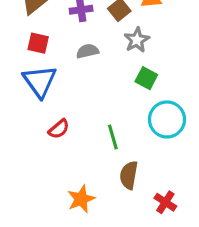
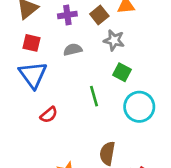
gray star: (137, 40) -> (114, 40), turned -30
green line: (113, 137) -> (94, 96), moved

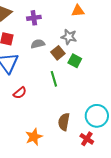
brown square: (99, 15) -> (58, 53), moved
cyan circle: (139, 107) -> (97, 116), moved

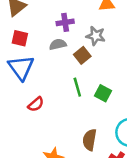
purple cross: (34, 18) -> (65, 22), moved
green square: (75, 61) -> (103, 93), moved

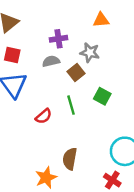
green square: (103, 93) -> (102, 96), moved
red semicircle: (36, 104) -> (44, 116), moved
brown semicircle: (90, 140) -> (70, 159), moved

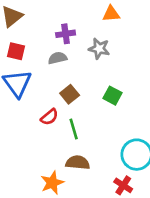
brown square: (76, 73) -> (70, 94), moved
green line: (71, 105) -> (74, 129), moved
brown semicircle: (70, 159) -> (78, 163), turned 85

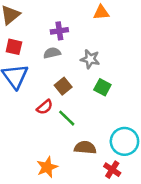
gray star: (99, 49) -> (90, 59), moved
green line: (74, 129) -> (67, 118), turned -30
brown semicircle: (78, 163) -> (85, 148), moved

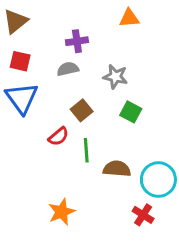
green line: (67, 118) -> (86, 150), turned 42
brown semicircle: (85, 148) -> (117, 169), moved

